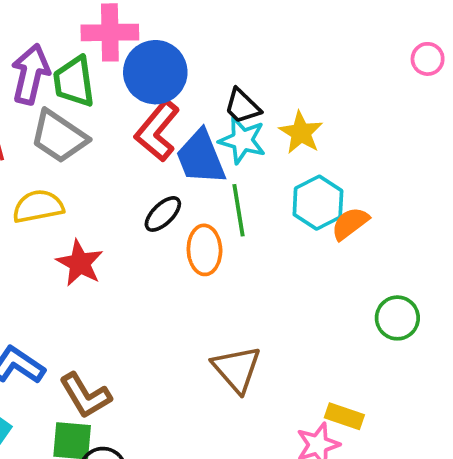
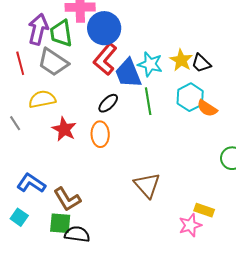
black trapezoid: (242, 106) -> (201, 63), moved
orange semicircle: (350, 223) -> (207, 108), turned -110
orange ellipse: (204, 250) -> (100, 134), moved

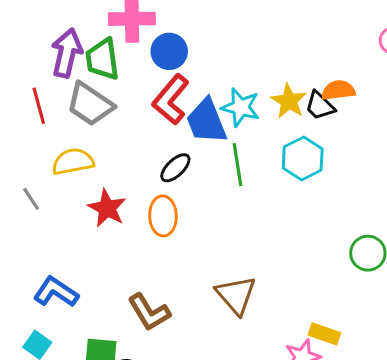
blue circle: (104, 28) -> (169, 51), size x0.7
orange semicircle: (207, 108) -> (338, 90), moved, turned 140
brown L-shape: (67, 199) -> (149, 312), moved

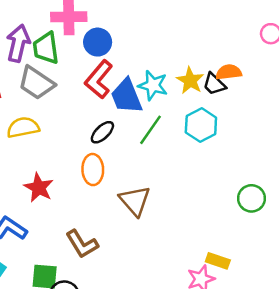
green line: (237, 165) -> (150, 130), turned 44
red star: (107, 208) -> (39, 188), moved
brown triangle: (236, 295) -> (135, 201), moved

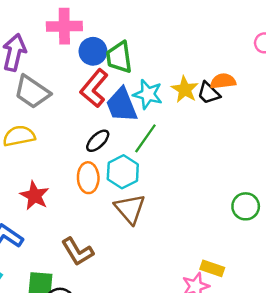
green trapezoid: (46, 48) -> (119, 57), moved
cyan hexagon: (201, 125) -> (123, 172), moved

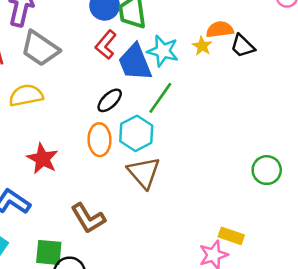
orange semicircle: (223, 81) -> (220, 29), moved
red L-shape: (94, 88) -> (106, 45), size x0.7
yellow star: (185, 89) -> (202, 46), size x0.7
black trapezoid: (209, 93) -> (243, 46), moved

